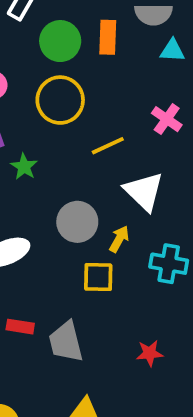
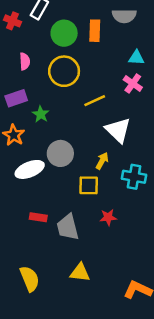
cyan triangle: (172, 51) -> (136, 58), moved
gray circle: (77, 222) -> (60, 153), moved
red star: (150, 353) -> (108, 217), moved

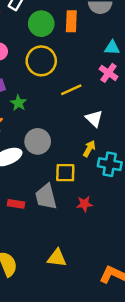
white triangle: (118, 130) -> (94, 119), size x0.7
yellow arrow: (102, 161) -> (89, 149), moved
gray trapezoid: (68, 227) -> (46, 197), moved

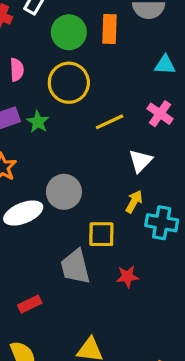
pink cross: (109, 73) -> (160, 114), moved
green star: (18, 103) -> (38, 122), moved
white triangle: (94, 119) -> (140, 161), turned 30
red rectangle: (16, 204) -> (30, 304), moved, turned -35

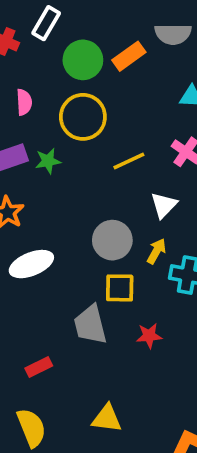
orange rectangle: (110, 29) -> (129, 56), turned 52
green star: (38, 122) -> (48, 161), turned 30
gray circle: (64, 192) -> (112, 240), moved

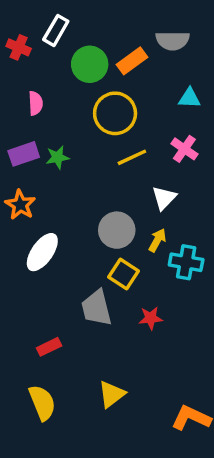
yellow circle: (83, 117) -> (115, 113), moved
white ellipse: (31, 264) -> (42, 252), turned -33
yellow square: (120, 288) -> (123, 274), turned 32
yellow triangle: (107, 418) -> (112, 394), turned -44

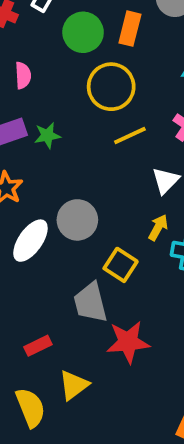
orange rectangle: (132, 61) -> (130, 29), turned -40
gray circle: (117, 230) -> (77, 220), moved
red star: (151, 318) -> (128, 342), moved, size x1.6
yellow triangle: (112, 394) -> (74, 385), moved

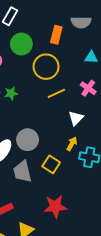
green circle: (83, 32) -> (21, 44), moved
gray trapezoid: (91, 303) -> (22, 172), moved

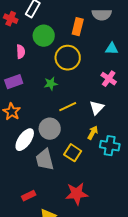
green star: (11, 93) -> (51, 84), moved
yellow line: (56, 93) -> (68, 107), moved

